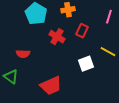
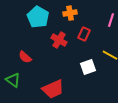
red semicircle: (23, 54) -> (25, 57), turned 40

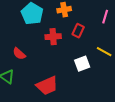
red cross: (59, 40) -> (53, 37), turned -35

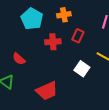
white square: (82, 64) -> (82, 69), turned -35

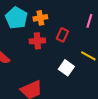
orange cross: (64, 15) -> (40, 18), moved

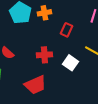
red cross: (37, 41) -> (44, 55), moved

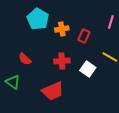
orange cross: (44, 13) -> (62, 29), moved

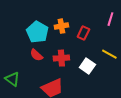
cyan pentagon: (38, 19) -> (37, 32), moved
red semicircle: (25, 59) -> (36, 55), moved

